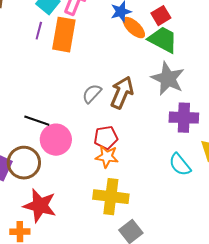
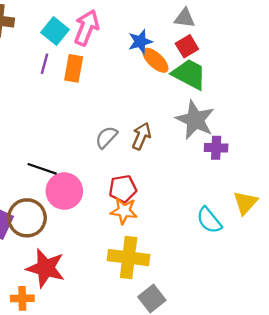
orange rectangle: (64, 35) -> (74, 68), size x0.7
brown arrow: (122, 93) -> (141, 136), size x0.7
purple cross: (184, 118) -> (216, 148), moved, size x0.7

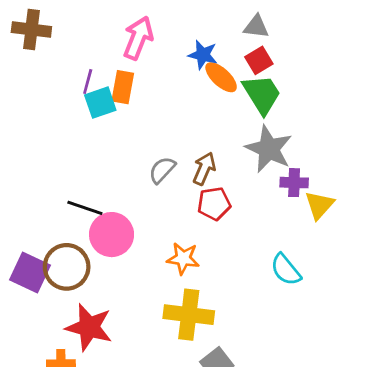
cyan square: (55, 31) -> (100, 103), moved, turned 32
blue star: (140, 42) -> (203, 55), turned 30
green trapezoid: (189, 74) -> (262, 94), turned 30
red pentagon: (123, 189) -> (214, 204), moved
yellow triangle: (245, 203) -> (319, 205), moved

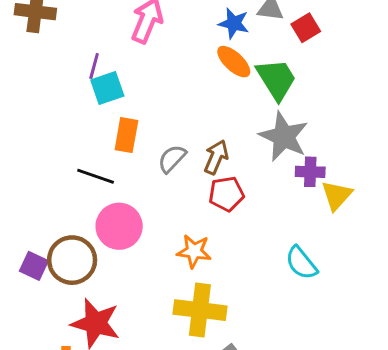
blue star: (203, 55) -> (234, 23), moved
red square: (259, 60) -> (306, 28), moved
orange rectangle: (123, 87) -> (126, 135), moved
black line: (85, 208) -> (96, 176), moved
purple square: (30, 272) -> (34, 266), size x0.7

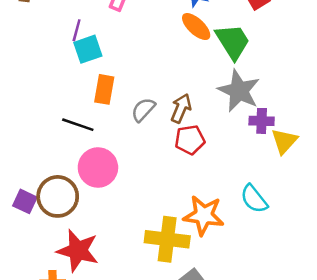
orange star: (194, 251) -> (204, 215), moved, size x1.4

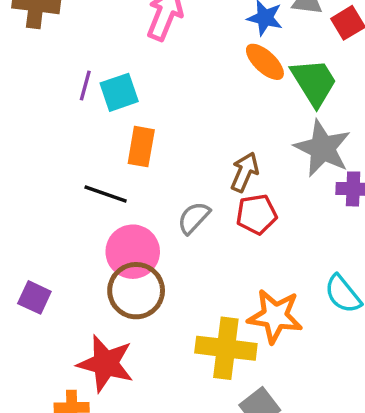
purple line: (77, 30) -> (85, 86), moved
gray semicircle: (143, 110) -> (194, 218), moved
brown circle: (58, 196) -> (136, 291), moved

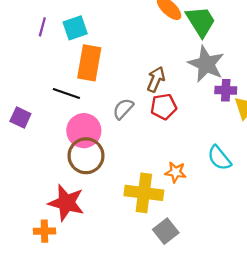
purple line: (85, 86) -> (42, 27), moved
orange rectangle: (141, 147) -> (89, 63), size x1.4
purple square: (34, 297) -> (20, 118), moved
orange star: (275, 316) -> (176, 172), size x0.6

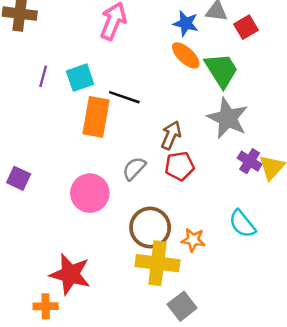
purple cross: (226, 90) -> (250, 161), moved, turned 30
black line: (66, 93) -> (124, 97), moved
brown circle: (86, 156) -> (150, 228), moved

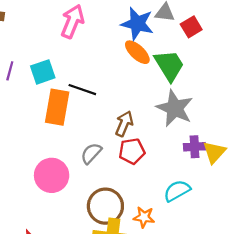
blue star: (186, 23) -> (137, 24), size x1.4
purple cross: (250, 161) -> (195, 147), turned -35
cyan semicircle: (242, 224) -> (177, 191), moved, turned 100

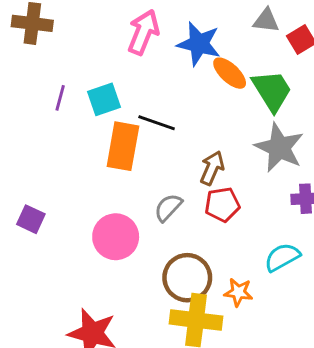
blue star: (137, 24) -> (199, 44), moved

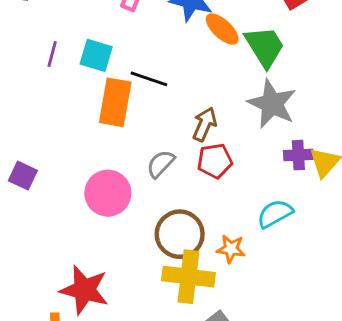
cyan square: (104, 99) -> (96, 55), turned 36

